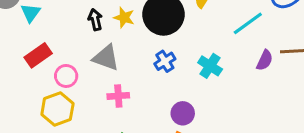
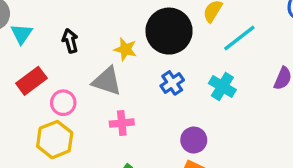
yellow star: (124, 18) -> (125, 49), moved
black arrow: (95, 20) -> (70, 41), moved
cyan line: (248, 23) -> (239, 38), moved

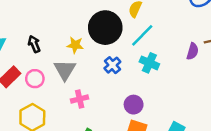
cyan line: (239, 38) -> (142, 35), moved
gray triangle: (107, 81) -> (65, 70), turned 50
pink circle: (63, 103) -> (35, 79), moved

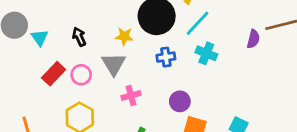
blue cross: (112, 65) -> (166, 57), turned 35
purple circle: (134, 105) -> (180, 101), moved

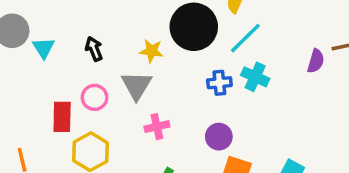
blue cross: (166, 57) -> (219, 83), moved
red rectangle: (54, 74) -> (62, 117), moved, turned -45

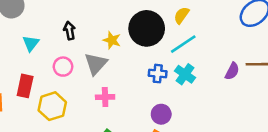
cyan triangle: (44, 48) -> (31, 43), moved
red rectangle: (62, 117) -> (25, 86), moved
purple circle: (219, 137) -> (161, 114), moved

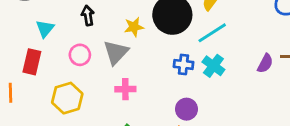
yellow star: (112, 40) -> (134, 27), turned -30
red rectangle: (25, 86) -> (32, 62), moved

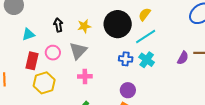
yellow star: (134, 27) -> (84, 26), moved
cyan triangle: (45, 29) -> (28, 34), turned 32
red rectangle: (32, 62) -> (32, 61), moved

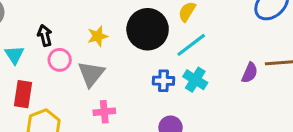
black arrow: (58, 25) -> (45, 36), moved
cyan triangle: (28, 34) -> (14, 55), turned -40
pink circle: (53, 53) -> (60, 60), moved

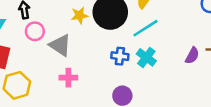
yellow star: (98, 36) -> (80, 15), moved
gray triangle: (91, 74) -> (60, 45), turned -40

